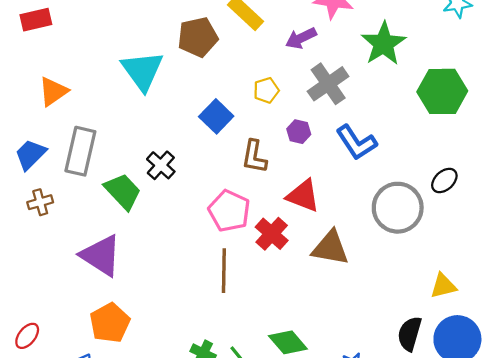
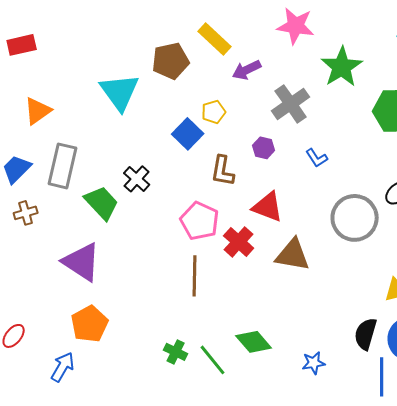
purple arrow: (301, 38) -> (247, 70), moved
yellow pentagon: (266, 90) -> (214, 112), moved
blue L-shape: (356, 142) -> (317, 158), size x0.6

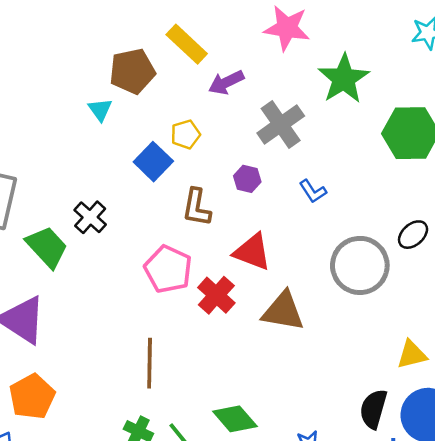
cyan triangle: (120, 92) -> (100, 110), moved, size x0.5
brown line: (195, 276) -> (150, 363), moved

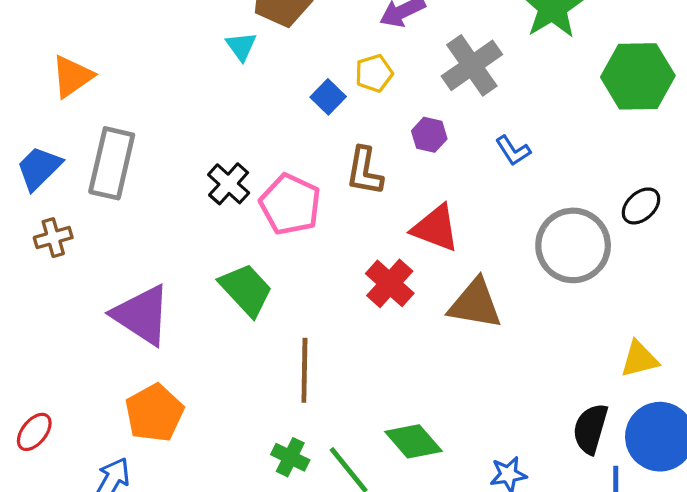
yellow pentagon: (185, 134) -> (374, 73), moved
blue square: (153, 162) -> (328, 97), moved, size x0.7
green trapezoid: (47, 247) -> (246, 290), moved
pink pentagon: (168, 269) -> (290, 204), moved

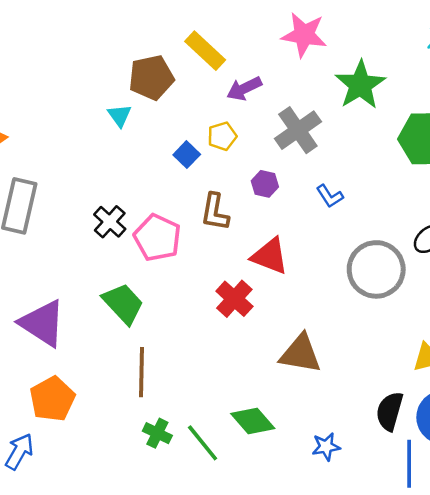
brown triangle: (475, 304) -> (300, 354), moved
brown line: (304, 370) -> (142, 372), moved

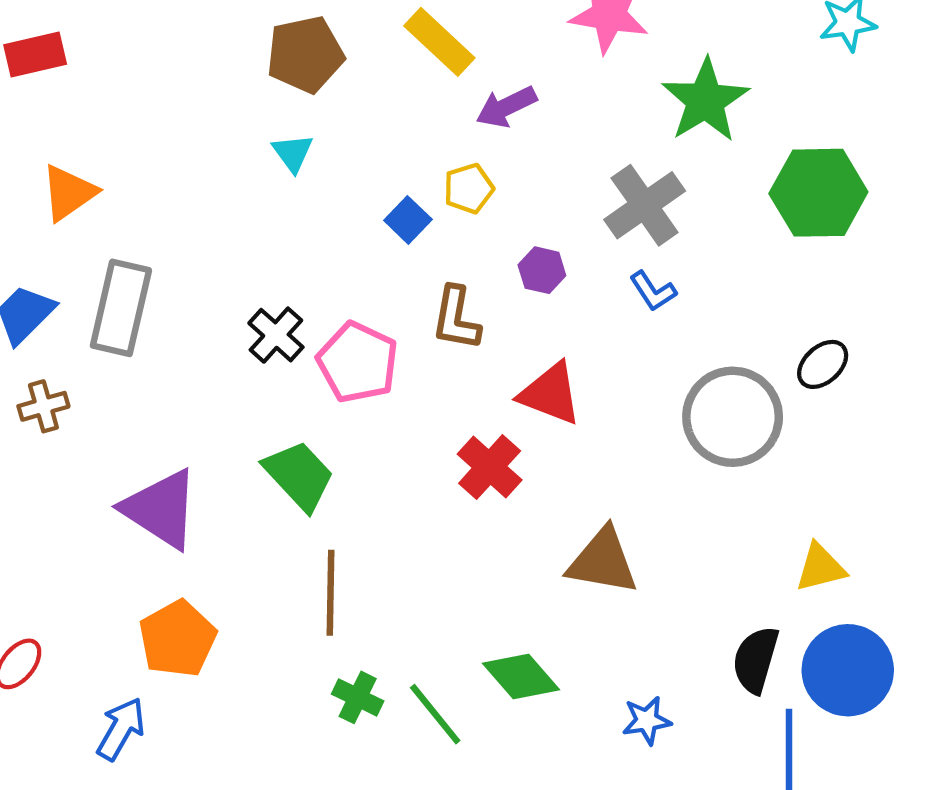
brown pentagon: (151, 78) -> (305, 54), moved
gray cross: (298, 130) -> (645, 205), moved

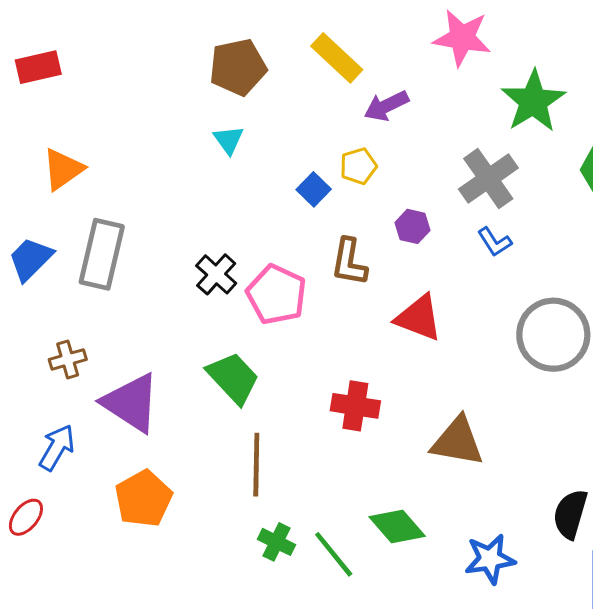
brown cross: (43, 406) -> (68, 359), moved
red cross: (490, 467) -> (355, 406), moved, turned -33
blue star: (647, 720) -> (490, 559), size x1.4
blue arrow: (121, 729) -> (57, 448), moved

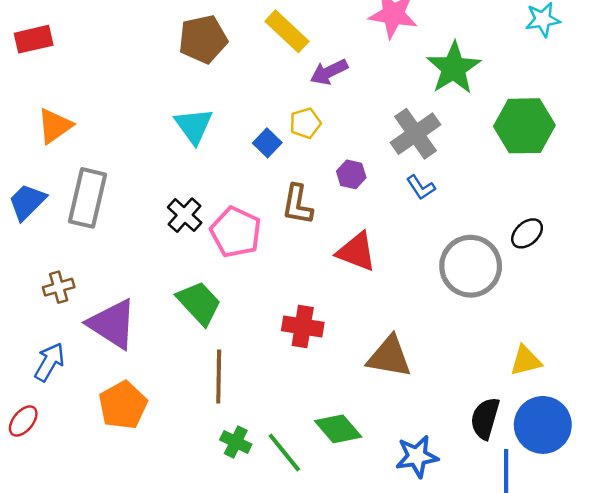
cyan triangle: (229, 140) -> (194, 126), moved, size x1.5

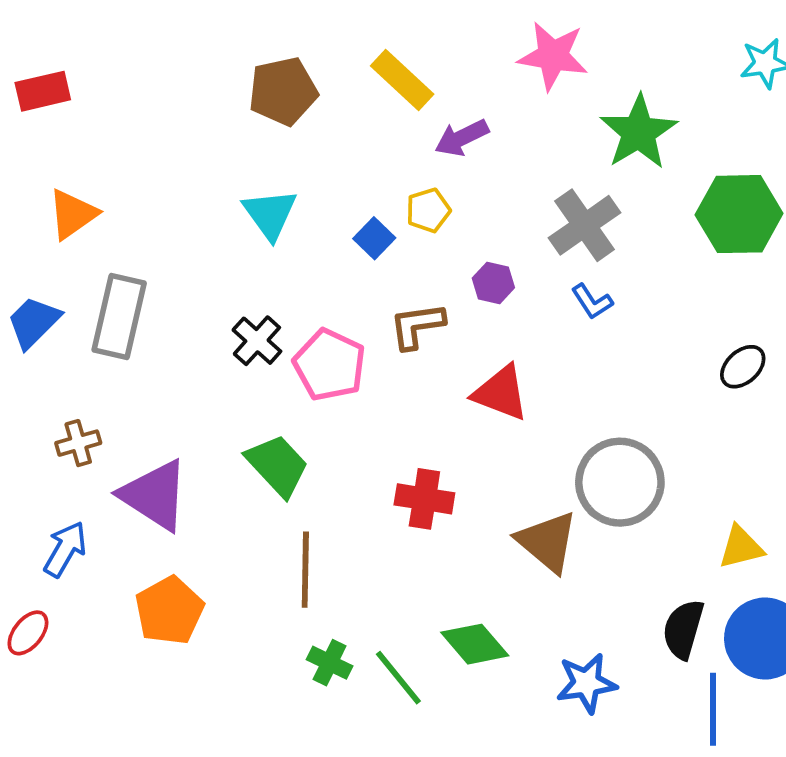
brown L-shape: (297, 205) -> (417, 326), turned 72
gray circle: (471, 266) -> (620, 482), moved
brown triangle: (389, 357) -> (547, 542), turned 30

